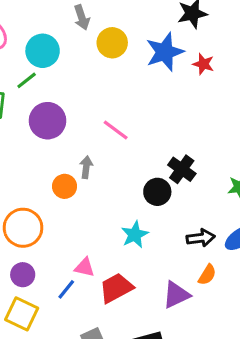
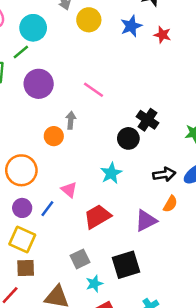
blue star: (165, 52) -> (131, 26), size x0.7
pink triangle: (85, 267) -> (69, 190), moved, turned 30
blue line: (66, 289) -> (47, 209), moved

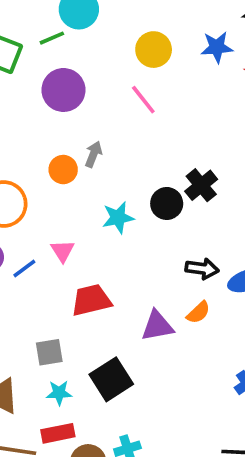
yellow circle: (89, 20) -> (154, 50), moved
pink line: (93, 90) -> (143, 100), moved
cyan star: (111, 173) -> (118, 218), moved
black square: (126, 265) -> (111, 379), turned -32

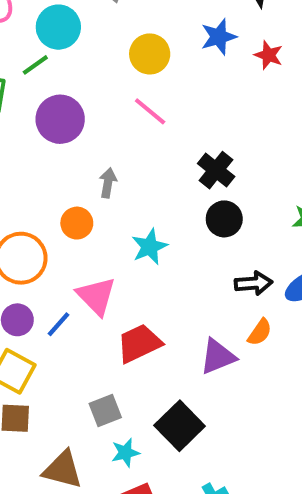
orange circle: (63, 170) -> (77, 223), moved
black cross: (201, 185) -> (216, 170), moved
black circle: (167, 203) -> (224, 219), moved
pink triangle: (62, 251) -> (96, 296), size x1.5

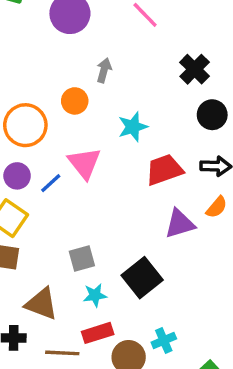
black circle: (224, 219) -> (212, 115), moved
red trapezoid: (139, 343) -> (164, 170), moved

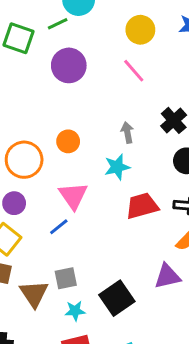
gray arrow: (104, 70) -> (127, 132), moved, turned -30
blue line: (51, 183) -> (59, 227), moved
purple triangle: (180, 224) -> (167, 276), moved
brown triangle: (41, 304) -> (34, 294), moved, turned 32

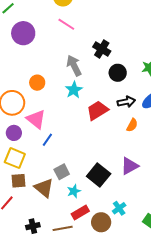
gray arrow: (127, 132) -> (74, 66), size x1.5
pink triangle: (73, 196) -> (36, 119), moved
purple triangle: (167, 276) -> (130, 166), moved

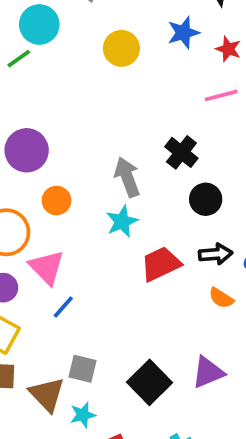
pink line: (66, 24) -> (221, 95), moved, turned -54
purple circle: (23, 33) -> (27, 150), moved
orange semicircle: (132, 125) -> (221, 298), turned 88
gray square: (62, 172) -> (83, 369), turned 35
cyan star: (74, 191) -> (83, 415), moved

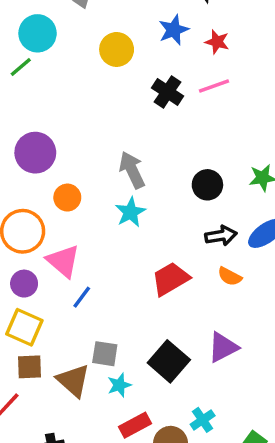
black cross: (181, 152) -> (168, 92), moved
red trapezoid: (161, 264) -> (170, 279), moved
cyan star: (83, 415) -> (119, 385), moved

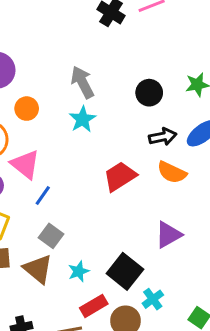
orange semicircle: (230, 276) -> (172, 172), size x1.4
gray square: (105, 354) -> (51, 236), moved, turned 30
black square: (169, 361) -> (125, 271), moved

